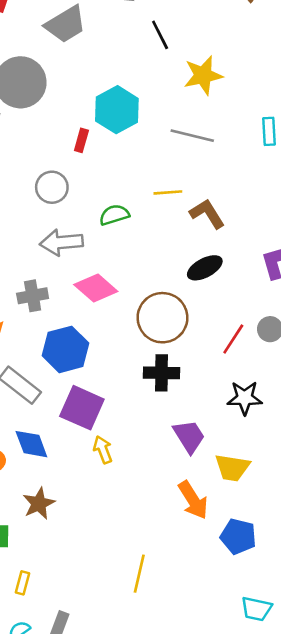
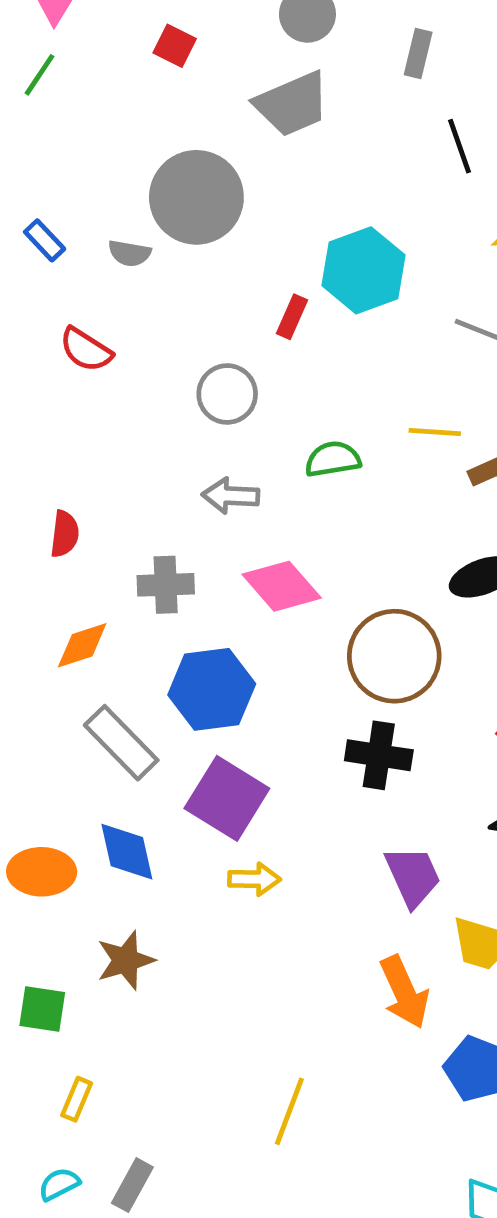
gray arrow: (61, 242) -> (231, 496), size x0.7
yellow arrow: (103, 450) -> (254, 879), turned 104

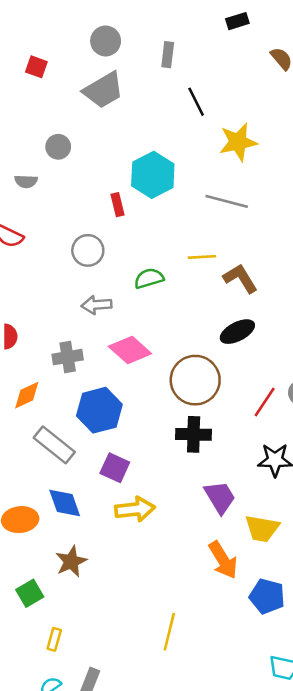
gray circle: (196, 197) -> (58, 147), size x0.5
red rectangle: (292, 317) -> (117, 205), turned -30
purple square: (227, 798) -> (115, 468), size x0.7
yellow arrow: (254, 879) -> (135, 509), size x1.4
green square: (42, 1009) -> (30, 593), turned -32

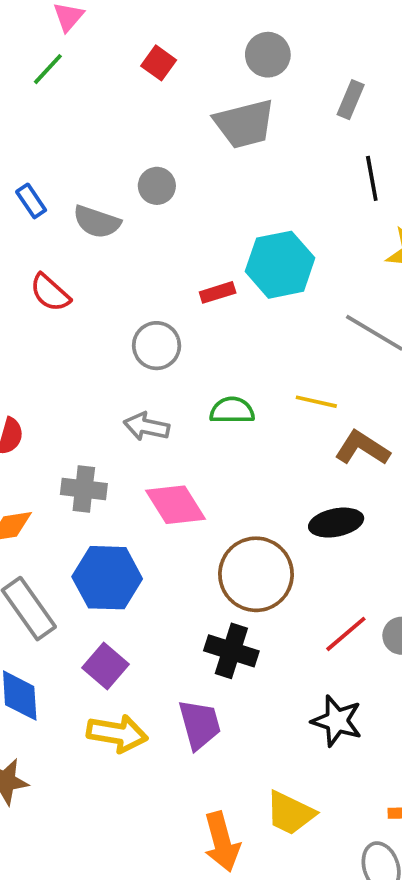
gray semicircle: (26, 181) -> (97, 222), size x1.4
red rectangle: (117, 205) -> (218, 292), turned 70
brown L-shape: (240, 278) -> (362, 448), turned -42
purple trapezoid: (220, 497) -> (200, 724), moved

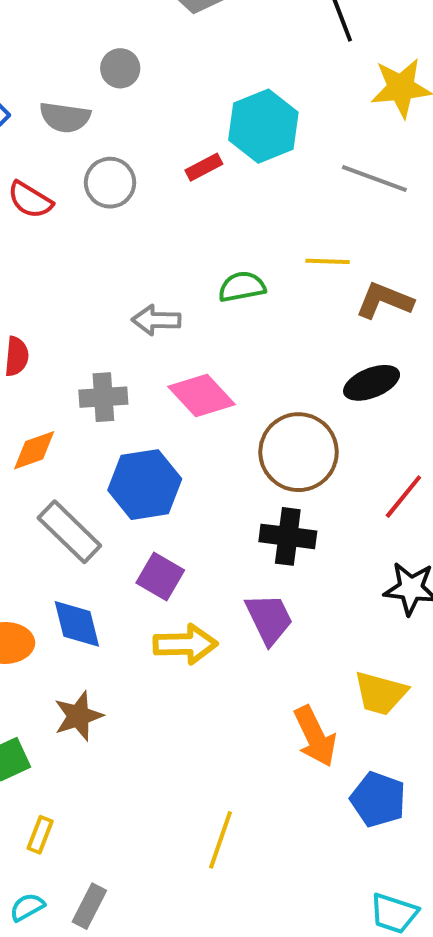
gray circle: (157, 346) -> (110, 183), moved

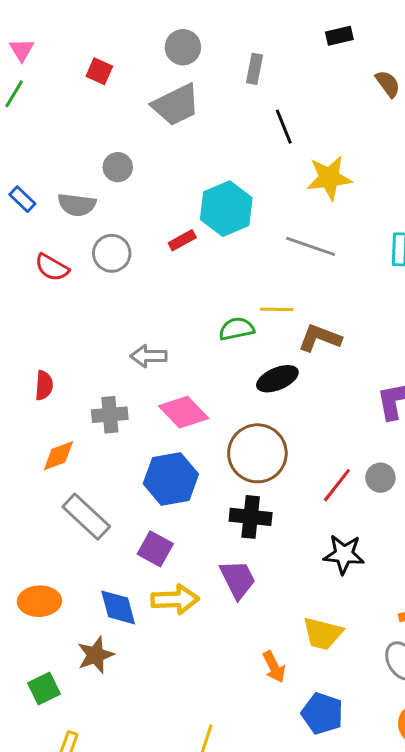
green semicircle: (242, 287) -> (237, 329), moved
black ellipse: (372, 383) -> (277, 379), moved
blue hexagon: (145, 485) -> (171, 479), moved
blue diamond: (77, 624) -> (118, 607), moved
orange arrow: (315, 736) -> (274, 667), size x0.7

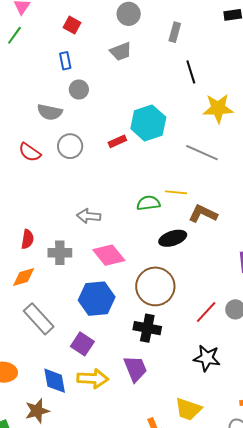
gray trapezoid: (176, 105) -> (121, 51), size x0.7
blue rectangle: (22, 199) -> (65, 61), moved, turned 30
red semicircle: (44, 385) -> (27, 239), moved

